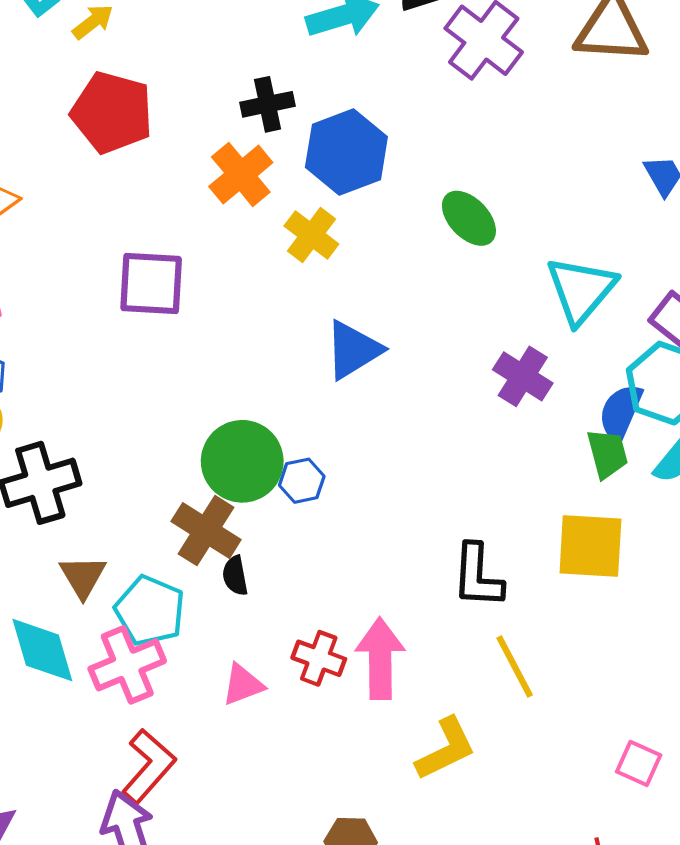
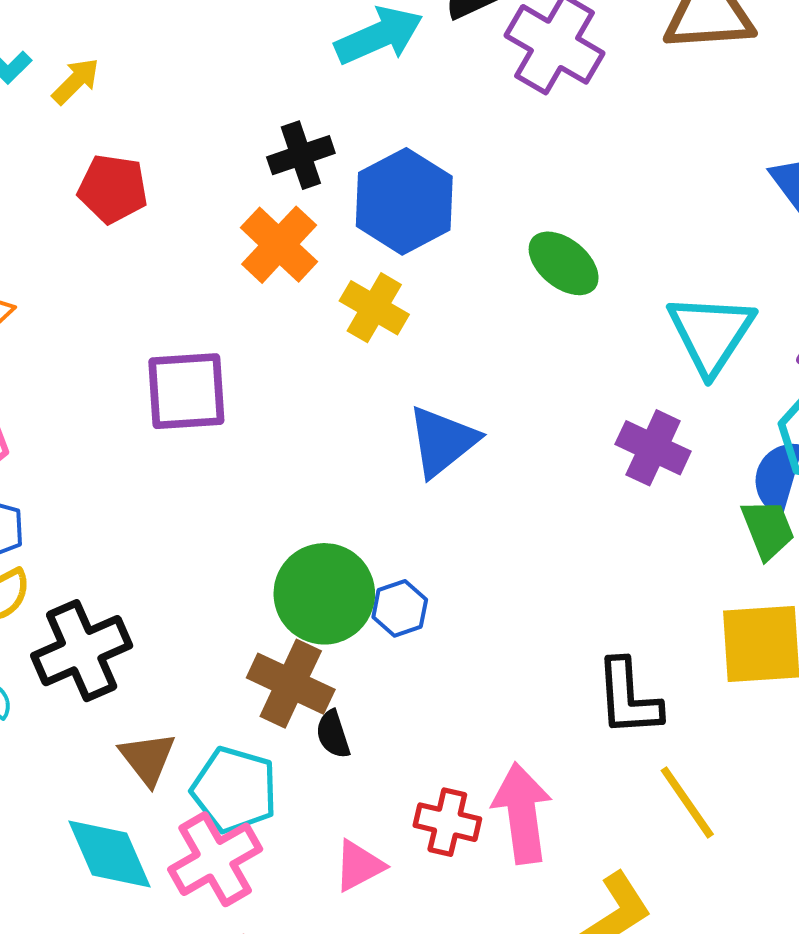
red pentagon: (112, 113) -> (113, 189), size x0.7

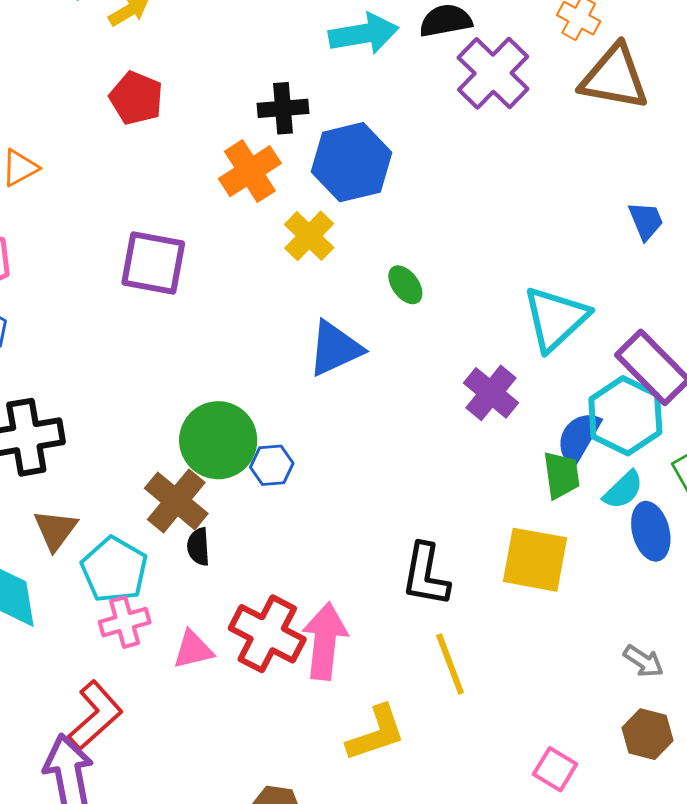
green ellipse: (564, 263) -> (405, 285), moved, size x0.7
red cross: (447, 822) -> (267, 634), size x1.5
pink cross: (215, 859) -> (125, 622), moved, size x0.7

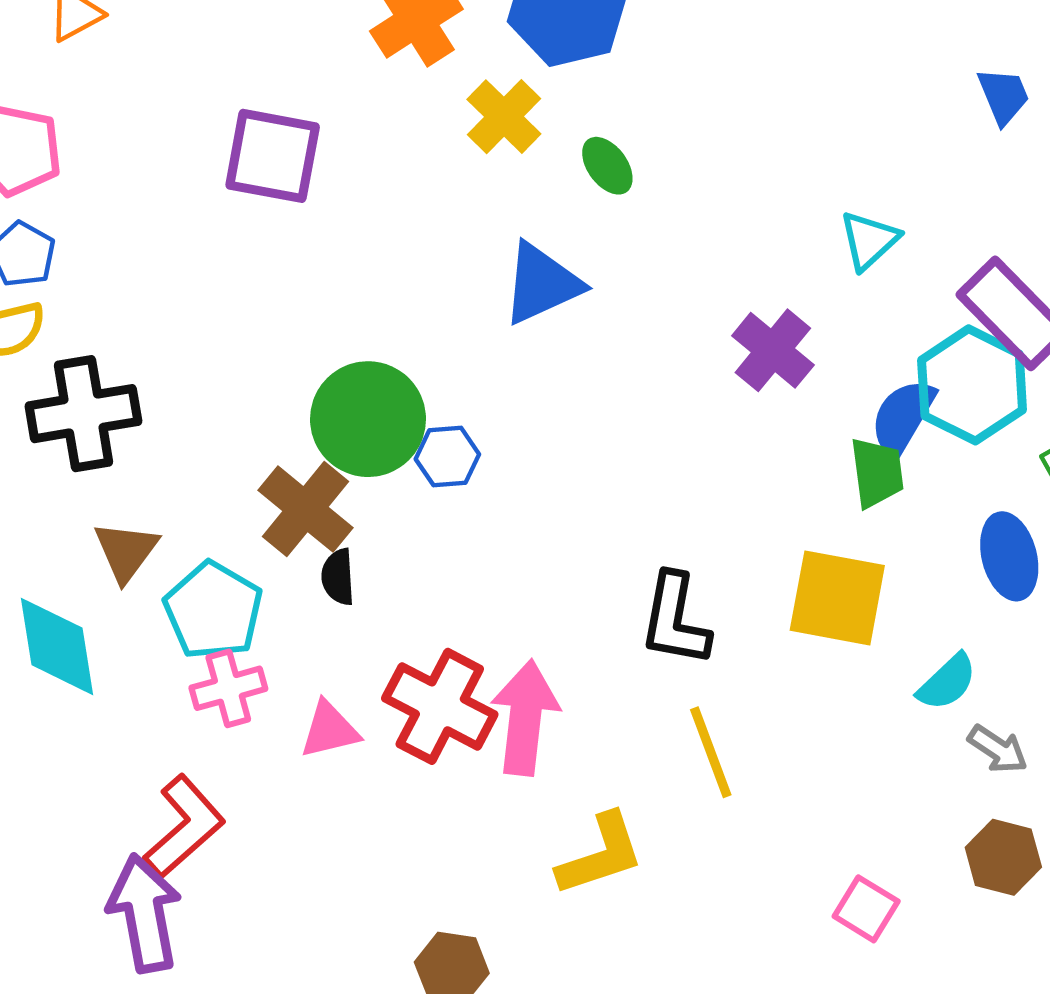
green ellipse: (405, 285) -> (607, 166), moved
cyan triangle: (556, 318) -> (869, 240), size x0.6
cyan semicircle: (623, 490) -> (947, 682), moved

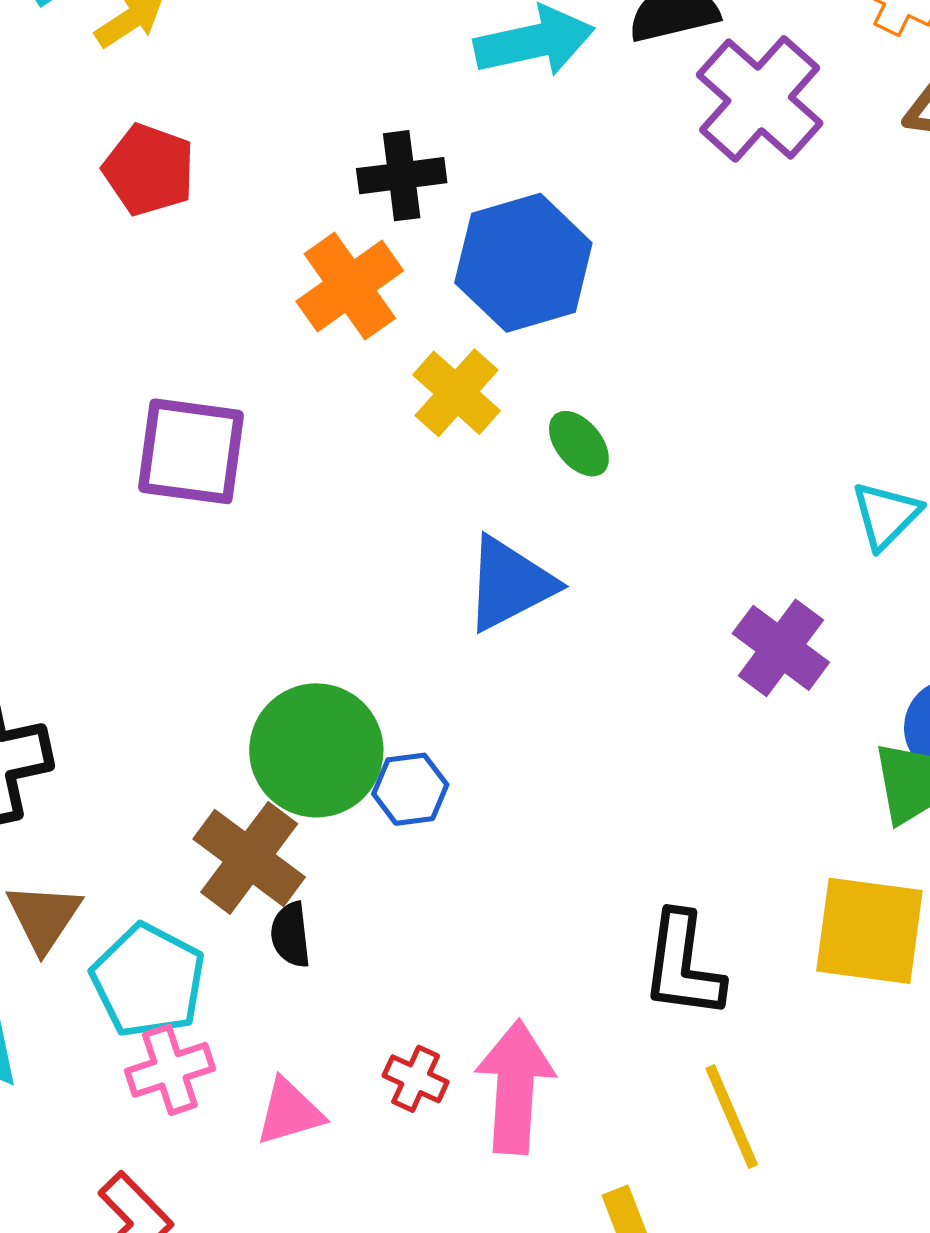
red cross: (440, 706) -> (416, 1079), size x0.5

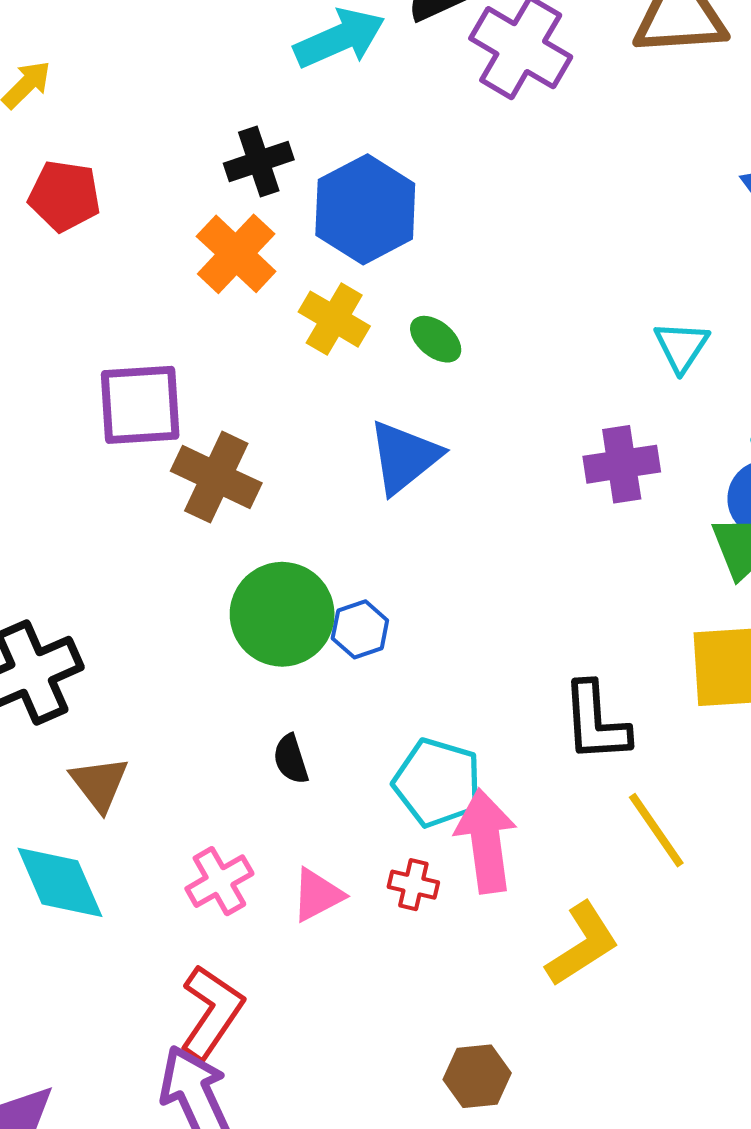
purple cross: (781, 648) -> (622, 464), turned -34
brown cross: (249, 858) -> (216, 477), moved
cyan pentagon: (148, 981) -> (437, 783), moved
red cross: (416, 1079) -> (413, 885), moved

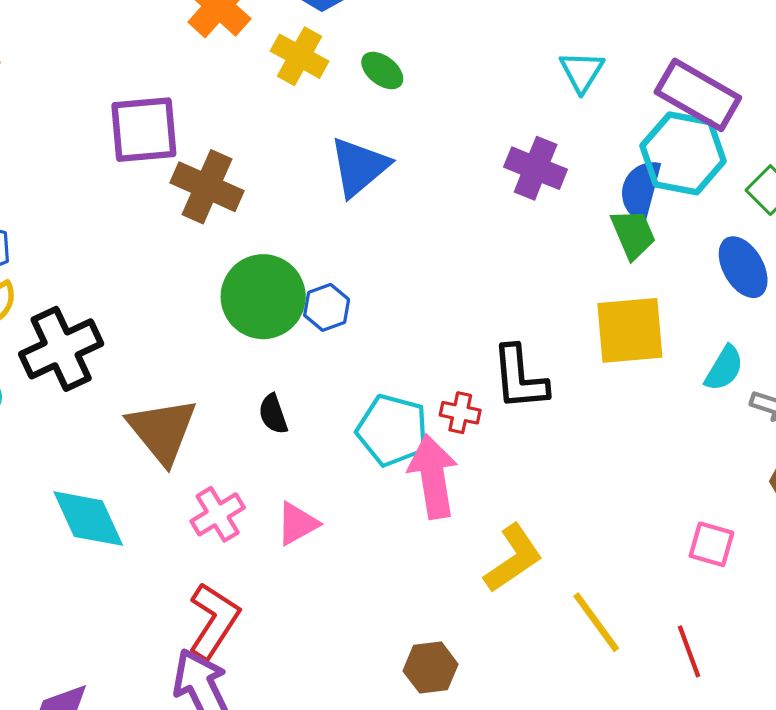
purple cross: (622, 464) -> (536, 168), turned 32
brown triangle: (99, 784) -> (162, 431), moved, size x1.5
yellow line: (656, 830) -> (596, 622), moved
red cross: (413, 885) -> (460, 413), moved

